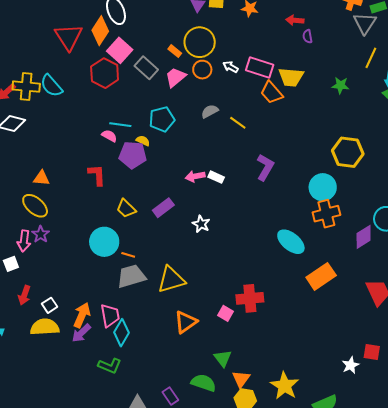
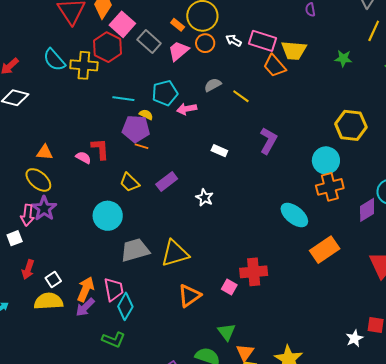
yellow cross: (26, 87) -> (84, 65), moved
pink semicircle: (109, 136) -> (83, 158), moved
pink arrow: (195, 176) -> (187, 109), moved
purple star: (41, 234) -> (44, 208), size x1.4
orange line: (128, 255) -> (141, 146), moved

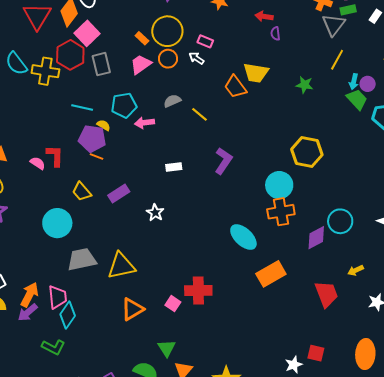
pink rectangle: (263, 41) -> (205, 41), moved, size x0.6
gray rectangle: (149, 42) -> (101, 64), moved, turned 30
white rectangle: (219, 151) -> (174, 167), turned -35

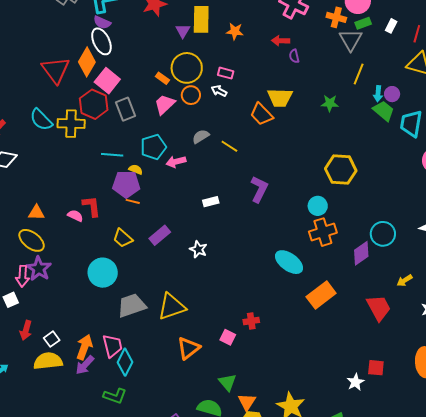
cyan circle: (279, 185) -> (318, 206), size x0.7
red cross: (198, 290) -> (251, 321), size x0.6

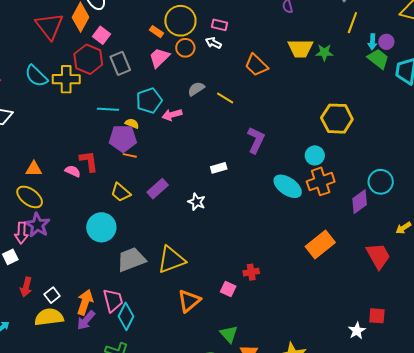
pink square: (107, 81) -> (101, 35), size x0.7
yellow trapezoid: (280, 98) -> (300, 48), moved
white rectangle: (211, 202) -> (219, 168), moved
cyan ellipse: (289, 262) -> (288, 186), moved

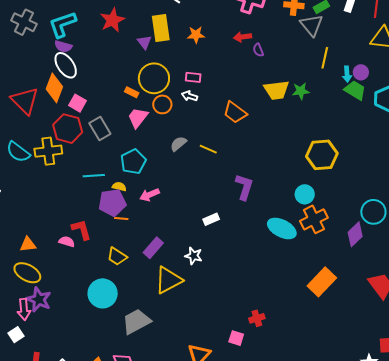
pink arrow: (172, 115) -> (150, 195), moved
yellow triangle: (171, 260) -> (168, 280), moved

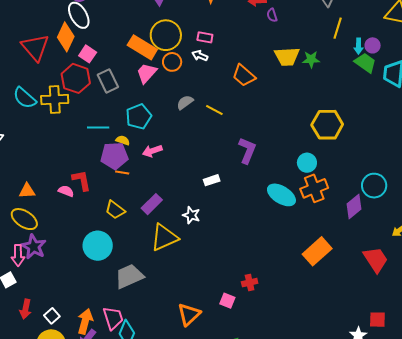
orange rectangle: (132, 92) -> (142, 47), size x2.0

